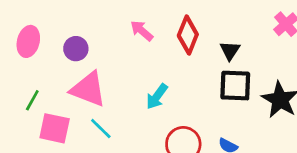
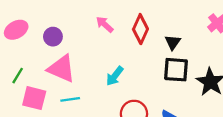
pink ellipse: (28, 41) -> (16, 30), turned 45
cyan line: (101, 128) -> (70, 99), turned -54

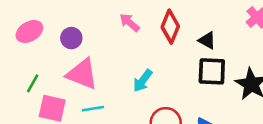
black triangle: (173, 42) -> (207, 40), turned -35

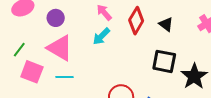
black triangle: (207, 40) -> (166, 24), moved
cyan arrow: (143, 81) -> (101, 36), moved

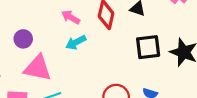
cyan arrow: (101, 36) -> (76, 42), turned 36

